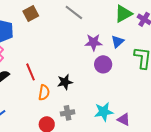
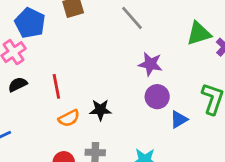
blue triangle: (118, 42) -> (179, 119), moved
orange semicircle: (44, 92) -> (69, 118), turned 42

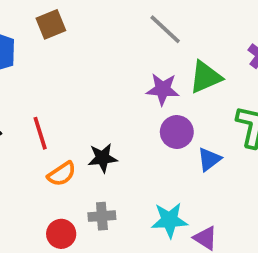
gray line: (132, 18) -> (165, 29), moved
green triangle: (199, 34) -> (205, 77), moved

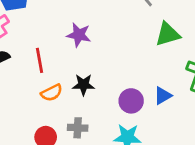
purple star: (163, 89) -> (79, 35), moved
purple circle: (177, 132) -> (131, 101), moved

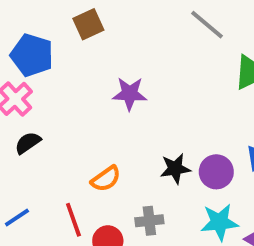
red line: (39, 60) -> (73, 220), moved
black star: (83, 85) -> (175, 169), moved

